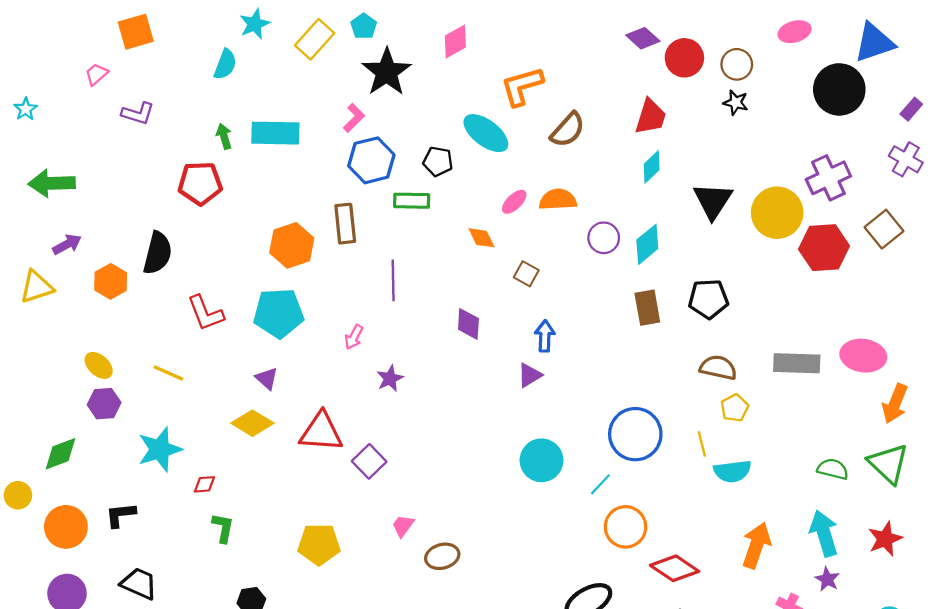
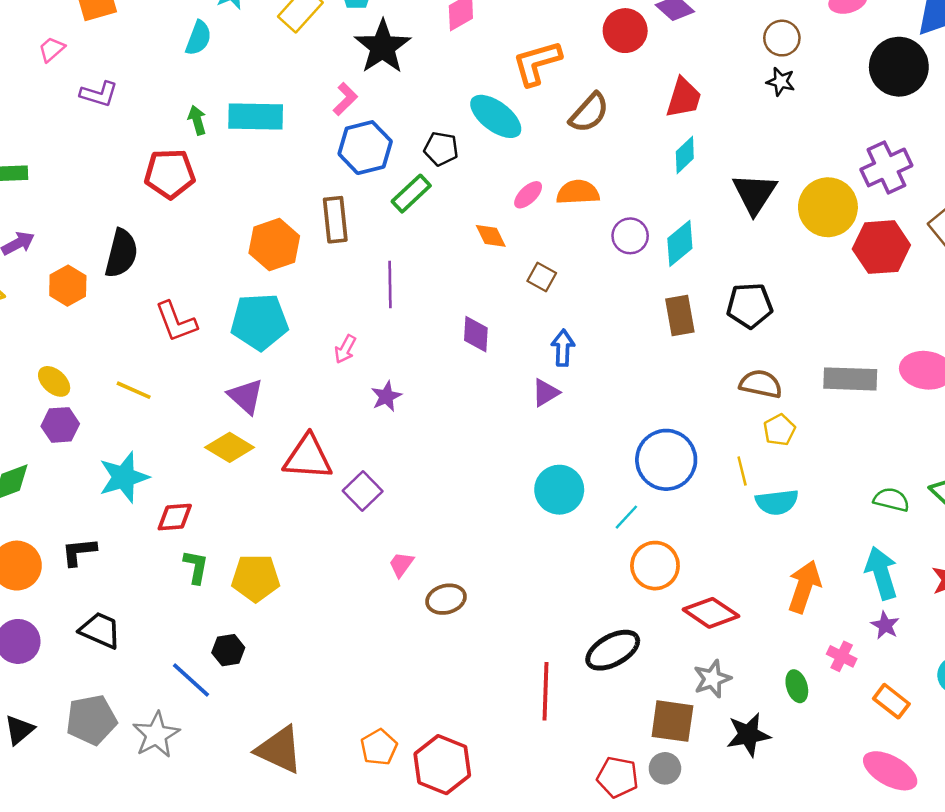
red circle: (684, 58) -> (625, 31), moved
green rectangle: (412, 201) -> (411, 194), turned -44
purple triangle: (267, 379) -> (246, 396), size x1.4
red diamond: (204, 484) -> (175, 517), size x1.4
yellow pentagon: (319, 544) -> (256, 578), moved

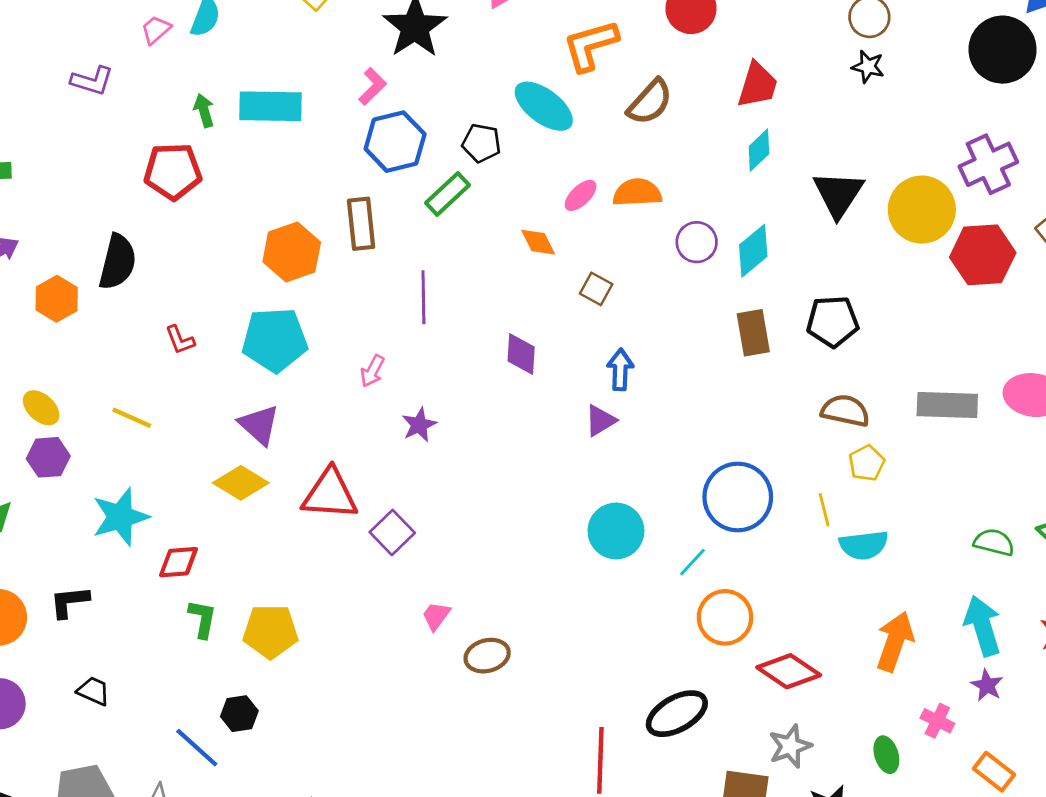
pink trapezoid: (52, 49) -> (156, 30), moved
red L-shape: (176, 322) -> (180, 340), size x0.6
black trapezoid: (100, 630) -> (94, 691), size x0.7

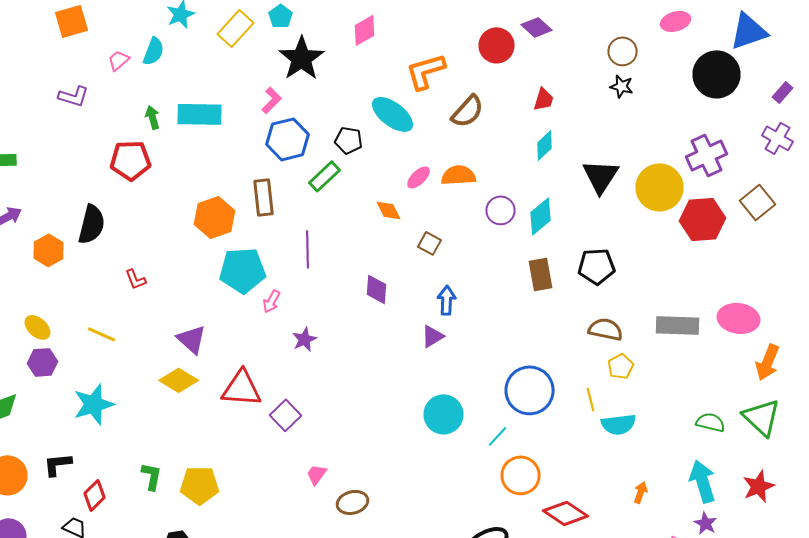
red trapezoid: (758, 85) -> (544, 99), size x0.7
cyan pentagon: (275, 340) -> (242, 270), moved
red diamond: (178, 562) -> (94, 495), moved, turned -40
orange arrow: (895, 641) -> (640, 492), size x0.5

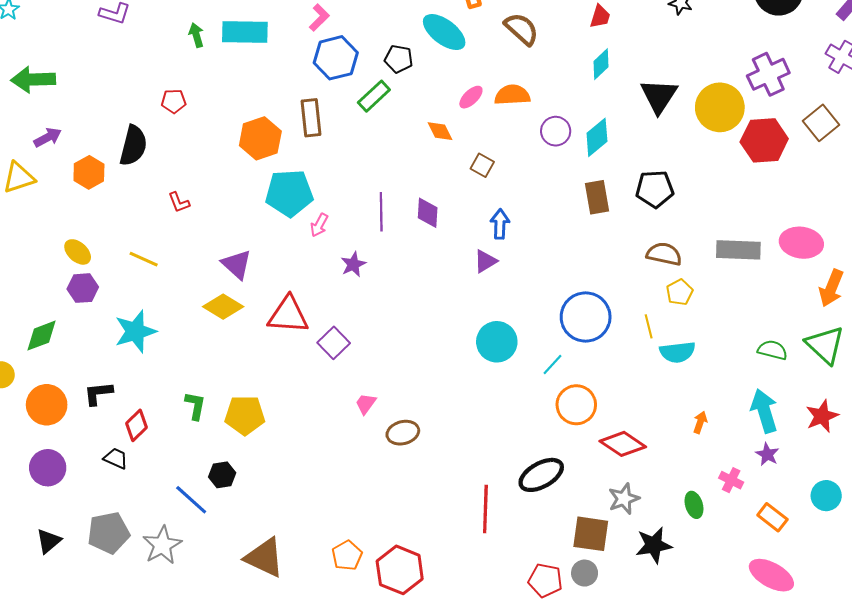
brown semicircle: (468, 111) -> (522, 29), turned -90
red pentagon: (130, 160) -> (174, 101), moved, size x0.6
purple line: (308, 249) -> (381, 212), moved

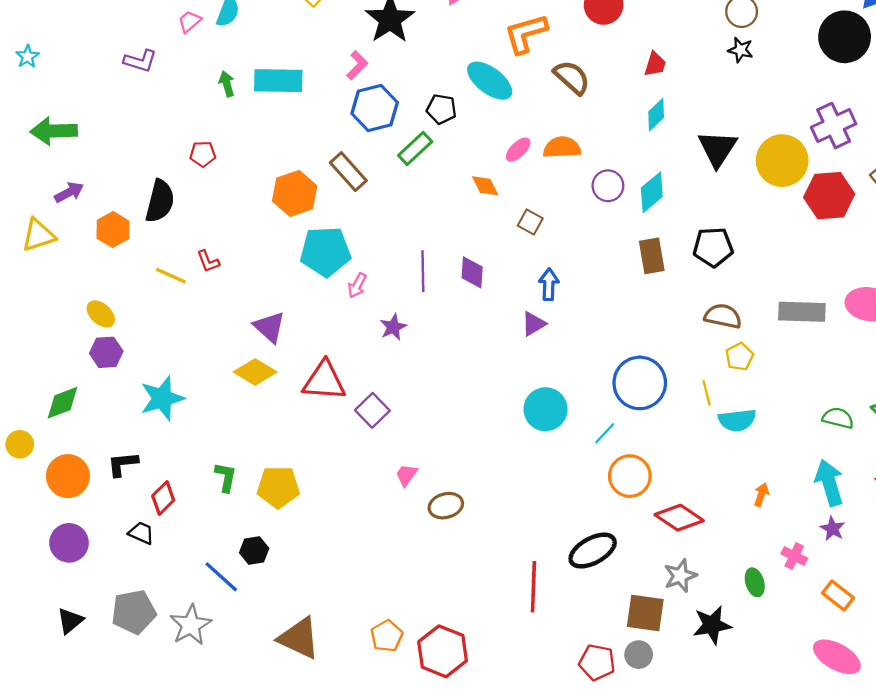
brown rectangle: (311, 118) -> (348, 172), turned -36
yellow line: (144, 259) -> (171, 276), moved

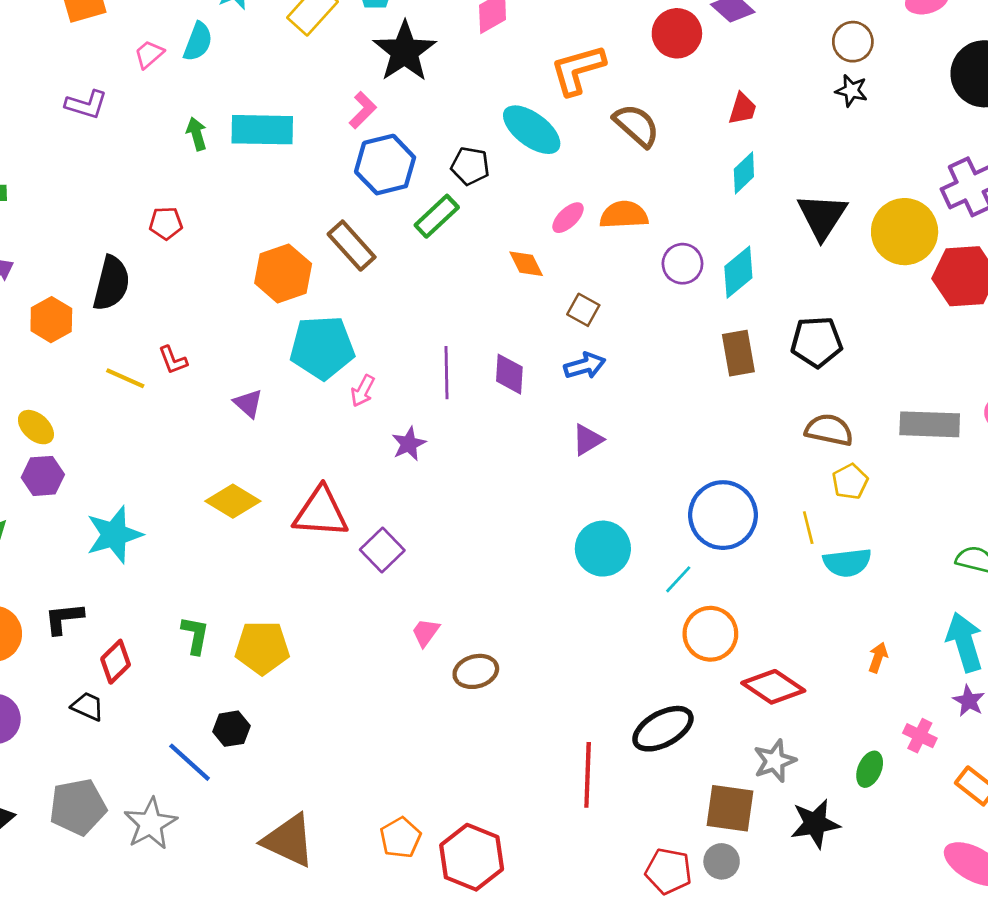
blue arrow: (549, 284) -> (585, 366), moved, turned 72
purple triangle: (269, 327) -> (248, 403), moved, size x0.7
green ellipse: (755, 582) -> (870, 769), turned 40

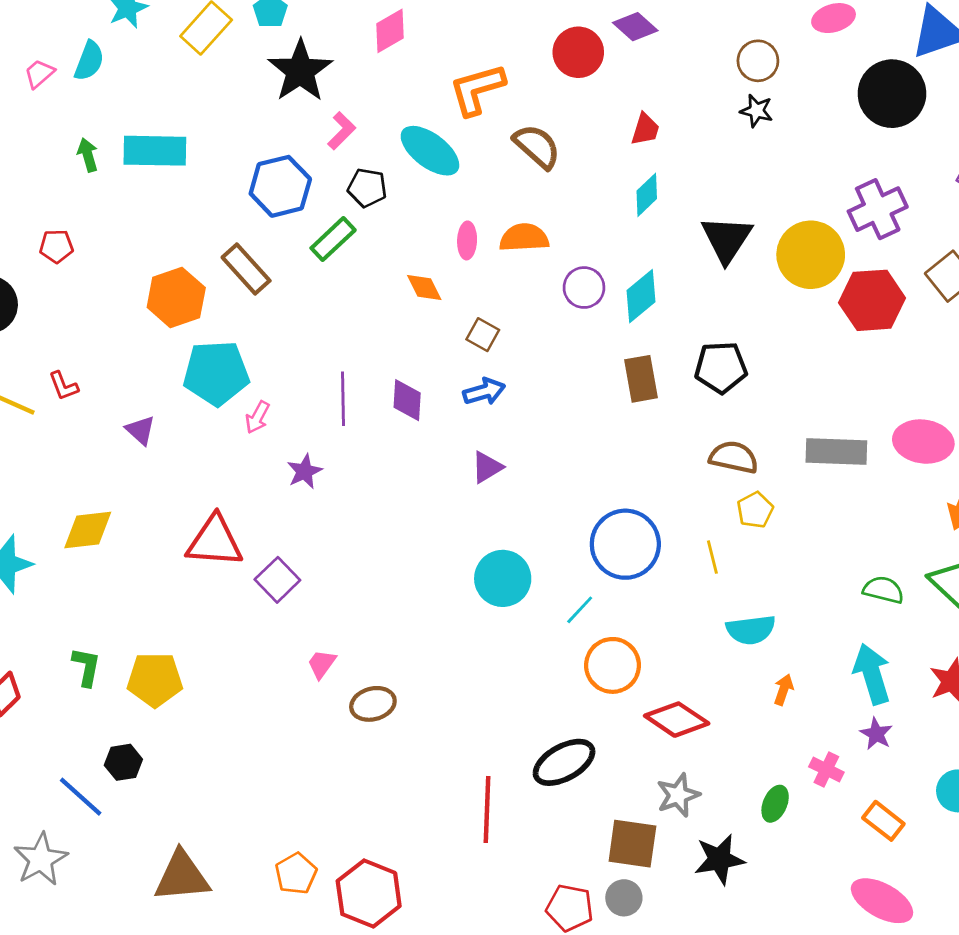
pink L-shape: (363, 110) -> (342, 131), moved
pink ellipse: (568, 218) -> (467, 240), turned -44
yellow diamond: (233, 501) -> (88, 530), moved, turned -38
cyan semicircle: (847, 563) -> (751, 630), moved
brown triangle: (289, 840) -> (182, 876), turned -30

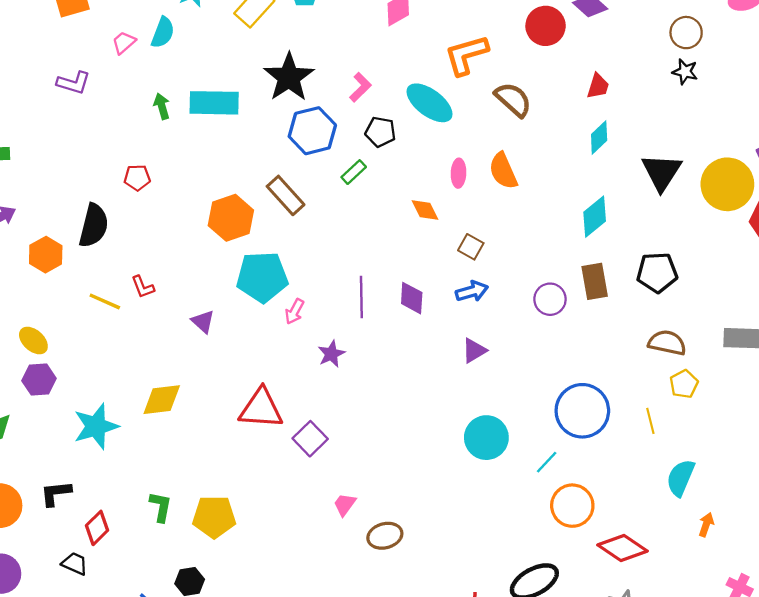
black star: (300, 71) -> (289, 77), moved
orange semicircle: (524, 238) -> (503, 171), turned -111
green rectangle: (333, 239) -> (354, 172), size x0.7
purple circle: (584, 288) -> (550, 299), moved
cyan semicircle: (751, 630) -> (681, 478), turned 120

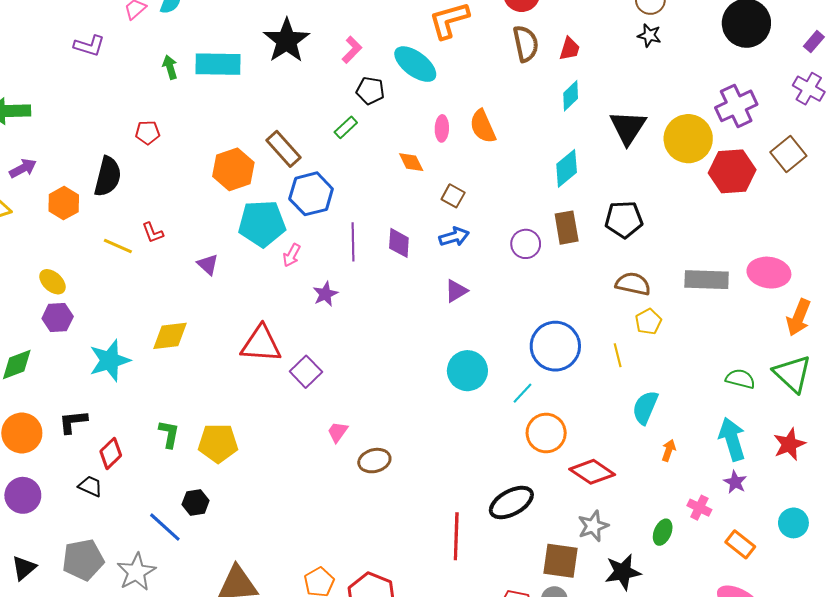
brown semicircle: (513, 100) -> (526, 44), moved, turned 36
blue hexagon: (312, 131) -> (311, 194), moved

